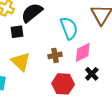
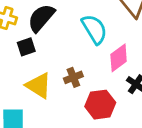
brown cross: (55, 55) -> (73, 77), moved

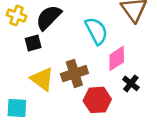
brown cross: (73, 77) -> (74, 74), size x1.5

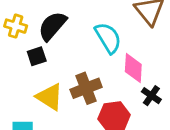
pink diamond: (117, 58) -> (133, 68), turned -50

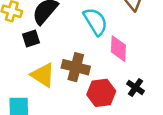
brown cross: (86, 88) -> (76, 67), turned 36
black cross: (151, 96) -> (136, 87), moved

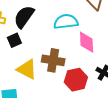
cyan semicircle: (95, 21) -> (66, 22), turned -60

